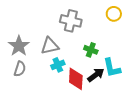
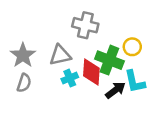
yellow circle: (114, 14) -> (132, 47), moved
green cross: (91, 50) -> (109, 60), size x1.6
red diamond: (76, 79) -> (91, 72), moved

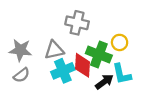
gray star: (23, 55) -> (20, 50), turned -30
cyan cross: (70, 78) -> (63, 71), size x1.5
gray semicircle: (24, 83) -> (21, 75), turned 35

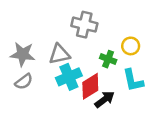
green cross: (99, 54) -> (108, 59), size x0.6
red diamond: (83, 65) -> (90, 86), moved, turned 55
black arrow: (104, 82) -> (105, 99), moved

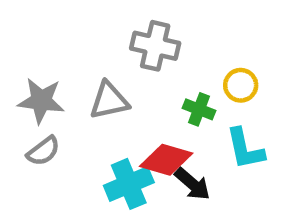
cyan cross: (69, 77) -> (129, 184), moved
red diamond: (90, 86) -> (166, 160), turned 48
black arrow: (105, 99) -> (192, 184), turned 78

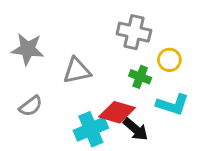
gray cross: (155, 46) -> (134, 32), moved
gray star: (41, 101) -> (28, 49), moved
cyan L-shape: (245, 149) -> (173, 105), turned -60

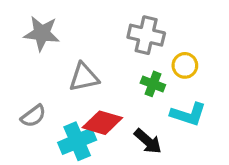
gray star: (28, 49) -> (42, 33), moved
red diamond: (117, 112) -> (102, 123), moved
cyan cross: (91, 129) -> (77, 141), moved

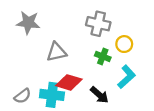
cyan L-shape: (188, 114) -> (126, 77), turned -60
gray semicircle: (33, 116) -> (23, 96), moved
cyan cross: (77, 141) -> (52, 95), turned 30

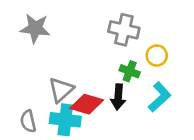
gray triangle: (56, 52) -> (61, 90), moved, turned -30
black arrow: (99, 95) -> (118, 97), moved, turned 54
gray semicircle: (23, 96) -> (28, 121), turned 114

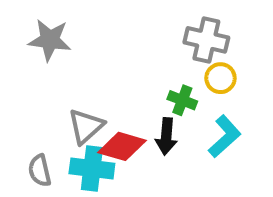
gray cross: (124, 30) -> (206, 40), moved

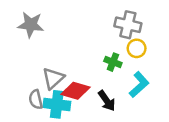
black arrow: (166, 136) -> (107, 101), moved, turned -40
gray semicircle: (40, 171) -> (36, 99), moved

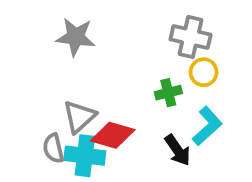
gray star: (31, 25) -> (76, 37), moved
green cross: (113, 62) -> (168, 93), turned -35
black arrow: (107, 101) -> (178, 150), moved

